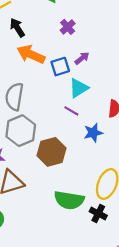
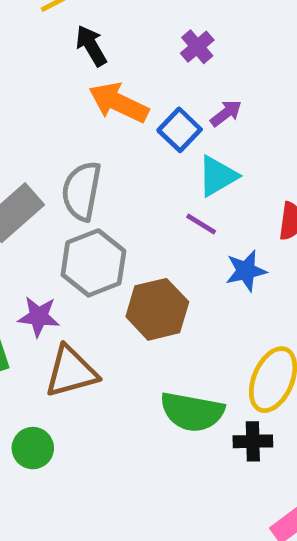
blue square: (60, 67) -> (180, 130), turned -30
black cross: (98, 213) -> (253, 441), turned -30

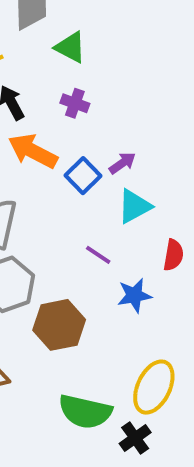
purple cross: (197, 47) -> (75, 103), moved, turned -32
cyan triangle: (218, 176) -> (134, 206), moved
black cross: (253, 441) -> (135, 438), turned -36

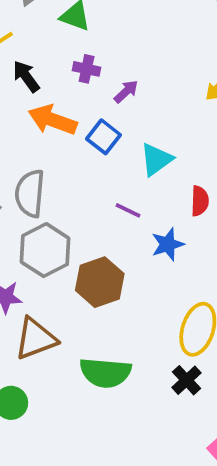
purple arrow: (122, 163) -> (126, 92), moved
green semicircle: (85, 412) -> (105, 373), moved

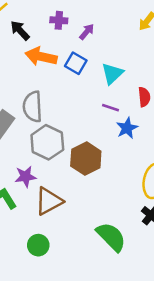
purple line: (128, 210) -> (110, 108), moved
green semicircle: (105, 373) -> (111, 237), moved, turned -132

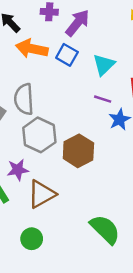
purple arrow: (87, 32) -> (77, 23), size x1.6

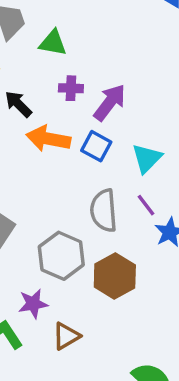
gray semicircle: (24, 99) -> (104, 211), moved
purple line: (103, 99) -> (146, 205), turned 36
brown triangle: (42, 194) -> (66, 336), size x0.7

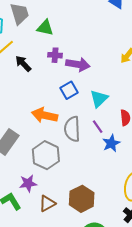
purple arrow: (110, 102) -> (78, 64), turned 60
orange arrow: (48, 139) -> (45, 115), moved
blue square: (96, 146) -> (69, 90), turned 30
brown hexagon: (115, 276) -> (82, 199), moved

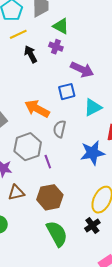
purple cross: (55, 55) -> (56, 47), moved
purple line: (98, 127) -> (48, 162), moved
gray semicircle: (72, 129) -> (59, 129), size x0.7
blue star: (111, 143) -> (92, 153), size x1.4

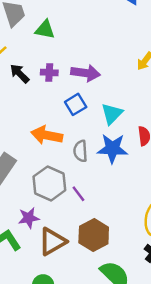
purple cross: (56, 47) -> (49, 73), moved
blue star: (92, 153) -> (112, 149), moved, turned 30
brown triangle: (16, 193) -> (52, 242), size x1.4

